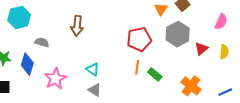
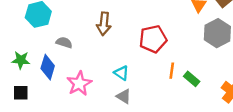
red pentagon: (139, 39) -> (153, 39), moved

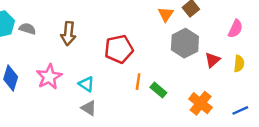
gray semicircle: (64, 43) -> (27, 29), moved
pink star: (79, 83) -> (49, 77), moved

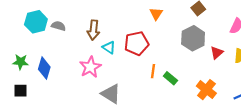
orange triangle: (166, 14) -> (156, 14), moved
pink star: (49, 77) -> (90, 67), moved
cyan triangle: (86, 84) -> (109, 47), moved
gray triangle: (89, 108) -> (111, 94), size x1.5

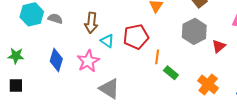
blue diamond: (44, 68) -> (56, 60), moved
orange line: (153, 71) -> (157, 57), moved

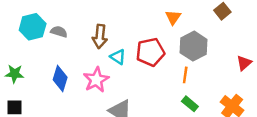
gray hexagon: (194, 31) -> (194, 46), moved
orange line: (157, 57) -> (185, 75), moved
green rectangle: (171, 73) -> (190, 104), moved

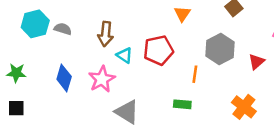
gray hexagon: (194, 46) -> (220, 49), moved
green rectangle: (190, 104) -> (182, 104), moved, turned -35

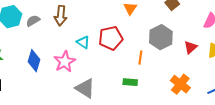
gray semicircle: (63, 29) -> (33, 21), turned -48
brown arrow: (106, 34) -> (61, 16), moved

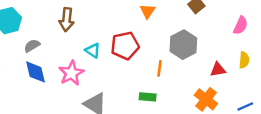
gray semicircle: (33, 21) -> (32, 46), moved
red triangle: (191, 47) -> (218, 70), moved, turned 32
blue diamond: (34, 61) -> (36, 72), turned -30

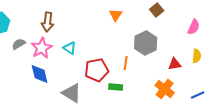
red pentagon: (125, 46) -> (97, 70), moved
blue diamond: (36, 72) -> (40, 74), moved
pink star: (71, 73) -> (42, 48), moved

